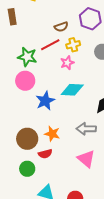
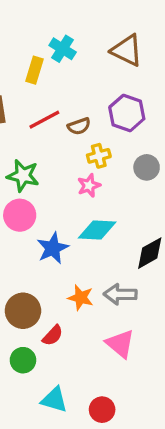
red line: (50, 45) -> (44, 120), moved
orange star: (52, 134) -> (81, 298), moved
red semicircle: (45, 154) -> (53, 335), turned -32

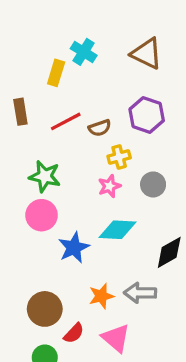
gray circle: (147, 167) -> (153, 184), moved
orange star: (81, 298) -> (101, 296), turned -30
pink triangle: (120, 344) -> (116, 338), moved

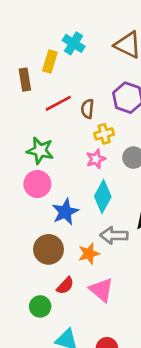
brown rectangle: (20, 112) -> (25, 80), moved
brown semicircle: (100, 128) -> (87, 109), turned 114
cyan diamond: (117, 230) -> (103, 197), turned -64
gray arrow: (140, 293) -> (114, 235), moved
brown circle: (45, 309) -> (48, 249), moved

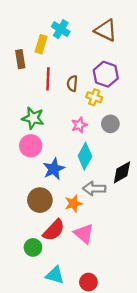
red line: (58, 103) -> (48, 79), turned -60
yellow cross: (104, 134) -> (94, 97), moved, turned 35
red semicircle: (65, 286) -> (54, 230), size x1.5

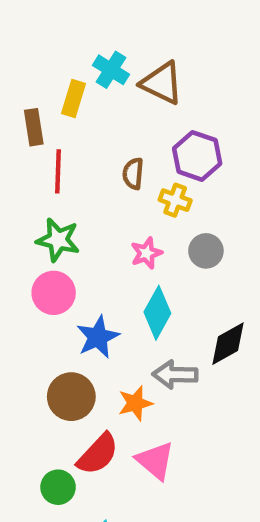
brown triangle: (106, 30) -> (162, 83), moved
red line: (48, 79) -> (58, 171), moved

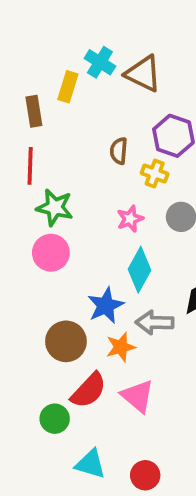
red line: (58, 171) -> (30, 166), moved
blue star: (98, 337) -> (106, 306), moved

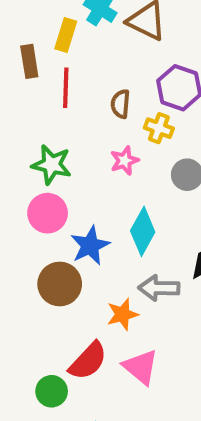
red line: (30, 166) -> (66, 88), moved
pink star: (130, 219) -> (124, 161), moved
blue star: (106, 306) -> (90, 246), moved
brown circle: (66, 341) -> (60, 284), moved

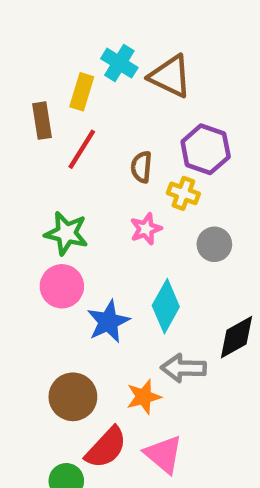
red line: (66, 88) -> (82, 149), turned 30
brown circle: (60, 284) -> (73, 397), moved

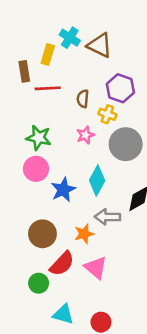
red line: (82, 149) -> (48, 88), turned 55
gray circle: (214, 244) -> (126, 144), size x1.6

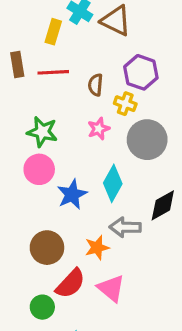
brown rectangle: (24, 71) -> (17, 65), moved

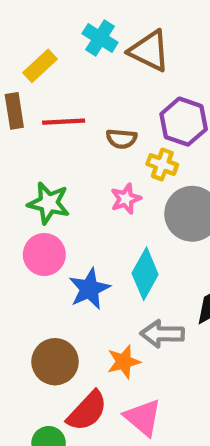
yellow rectangle: (53, 32) -> (40, 66), moved, turned 30
brown semicircle: (95, 85) -> (121, 139), turned -90

